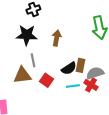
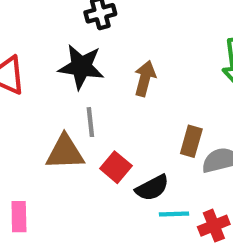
black semicircle: (69, 68) -> (152, 188), moved
red cross: (91, 85) -> (214, 226), moved, turned 32
cyan line: (73, 86) -> (174, 214), moved

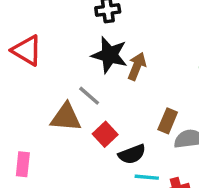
black star: (81, 67) -> (110, 55), moved
gray line: (90, 122) -> (89, 96), turned -50

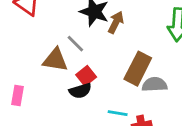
brown rectangle: (168, 121) -> (138, 69), size x1.6
black semicircle: (132, 154) -> (80, 91), moved

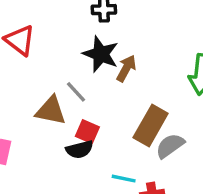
red square: (86, 76) -> (87, 132), turned -30
gray semicircle: (155, 84) -> (170, 146), turned -35

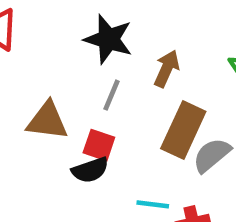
brown arrow: (126, 68) -> (167, 69), moved
gray line: (76, 92) -> (112, 95), moved, turned 70

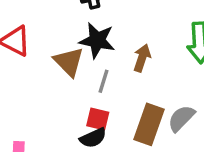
brown triangle: (47, 121) -> (69, 62), moved, turned 44
brown rectangle: (183, 130) -> (149, 124), moved

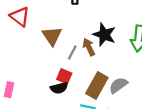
black star: (97, 40) -> (104, 35), moved
brown arrow: (142, 58) -> (89, 47), moved, turned -54

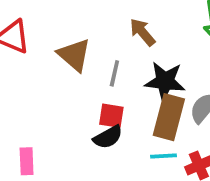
black star: (104, 35) -> (165, 81), moved
brown arrow: (89, 47) -> (142, 32), moved

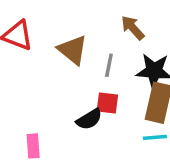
black semicircle: (108, 137) -> (89, 119), moved

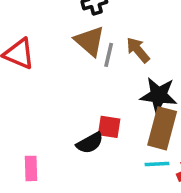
brown triangle: (73, 50) -> (90, 41), moved
gray line: (109, 65) -> (109, 55), moved

